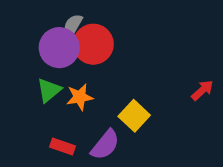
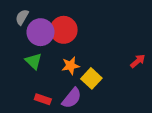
gray semicircle: (73, 25) -> (22, 17), moved
green triangle: (49, 90) -> (34, 61), turned -36
orange star: (80, 97) -> (71, 66), moved

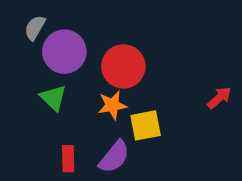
red circle: (64, 30) -> (123, 66), moved
yellow square: (91, 78) -> (146, 125), turned 36
red rectangle: (43, 99) -> (68, 159), turned 70

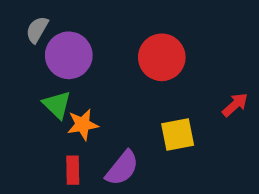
red circle: (123, 66) -> (162, 57), moved
orange star: (112, 105) -> (83, 125), moved
yellow square: (146, 125) -> (178, 134), moved

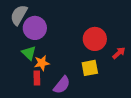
gray semicircle: (37, 30) -> (19, 15), size x1.5
red circle: (162, 57) -> (95, 39), moved
red rectangle: (73, 170) -> (37, 78), moved

